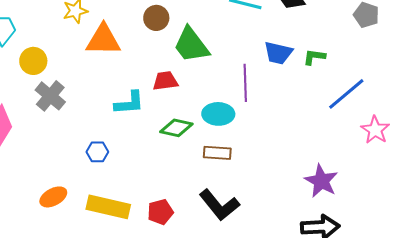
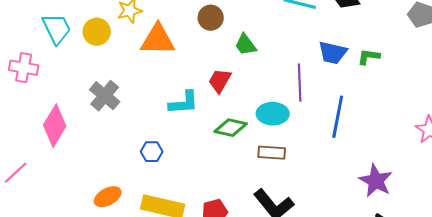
green trapezoid: (191, 45) -> (246, 45), size x0.6
yellow circle: (33, 61) -> (97, 32), moved
red trapezoid: (165, 81) -> (220, 81), turned -52
blue line: (346, 94) -> (338, 117), moved, turned -39

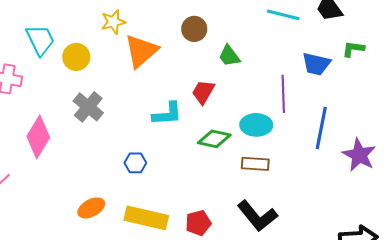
yellow circle: (97, 32) -> (76, 57), moved
orange triangle: (158, 40) -> (141, 51), turned -42
green L-shape: (369, 57) -> (353, 49), moved
purple star: (376, 181) -> (359, 155), moved

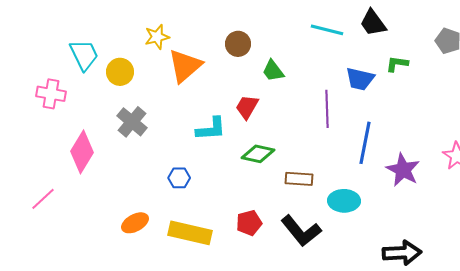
cyan ellipse: (256, 125) -> (344, 201), moved
red pentagon: (198, 223) -> (249, 223), moved

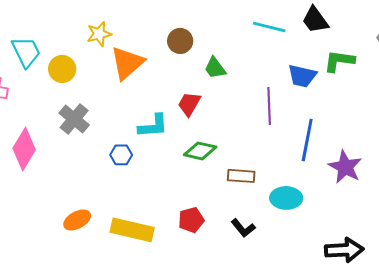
green L-shape: (397, 64) -> (339, 61), size x1.4
blue hexagon: (179, 178) -> (121, 155), moved
black L-shape: (301, 231) -> (243, 228), size x0.6

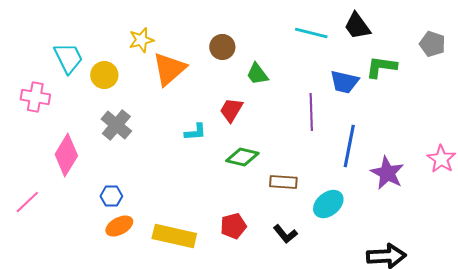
cyan L-shape: (153, 126) -> (195, 132), size x0.7
blue hexagon: (121, 155) -> (111, 196), moved
cyan ellipse: (286, 198) -> (328, 204), turned -40

